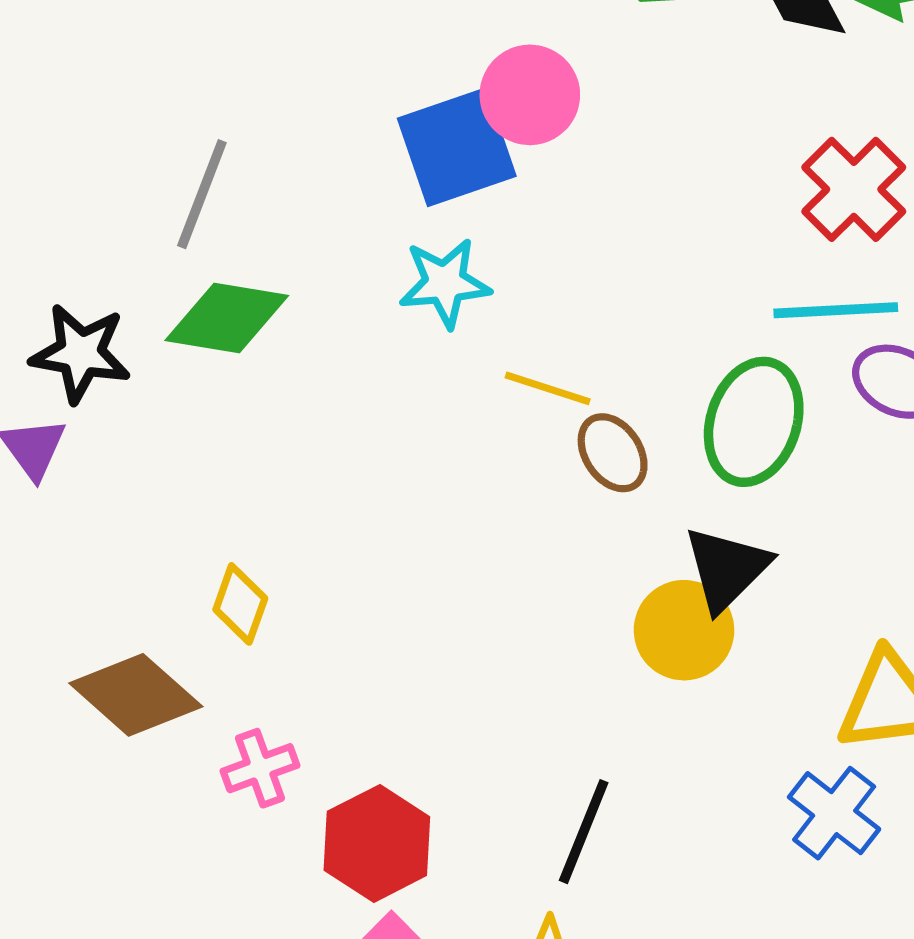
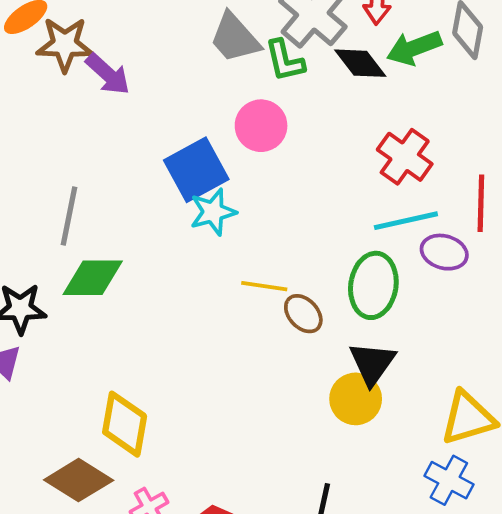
pink circle: (530, 95) -> (261, 126), moved
cyan star: (445, 283) -> (213, 212), moved
yellow diamond: (240, 604) -> (125, 424), size x1.6

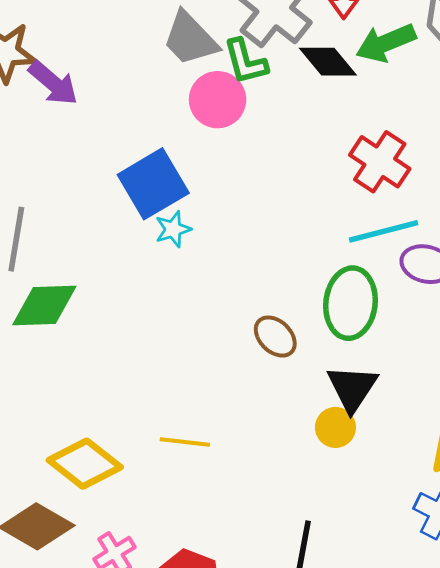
pink circle: (261, 126) -> (218, 100), moved
cyan star: (213, 212) -> (173, 229), size x0.7
yellow line: (264, 286) -> (185, 442), moved
yellow circle: (356, 399) -> (335, 427), size x0.7
yellow diamond: (125, 424) -> (85, 464), turned -60

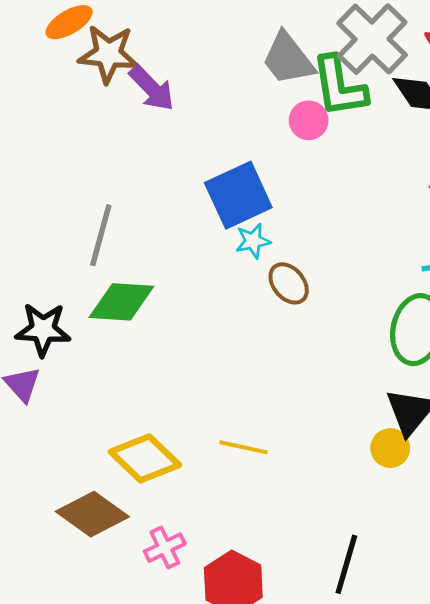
green L-shape: (245, 62) -> (339, 86), size x1.4
pink circle: (218, 100) -> (309, 120), size x0.7
brown ellipse: (275, 337) -> (289, 283), moved

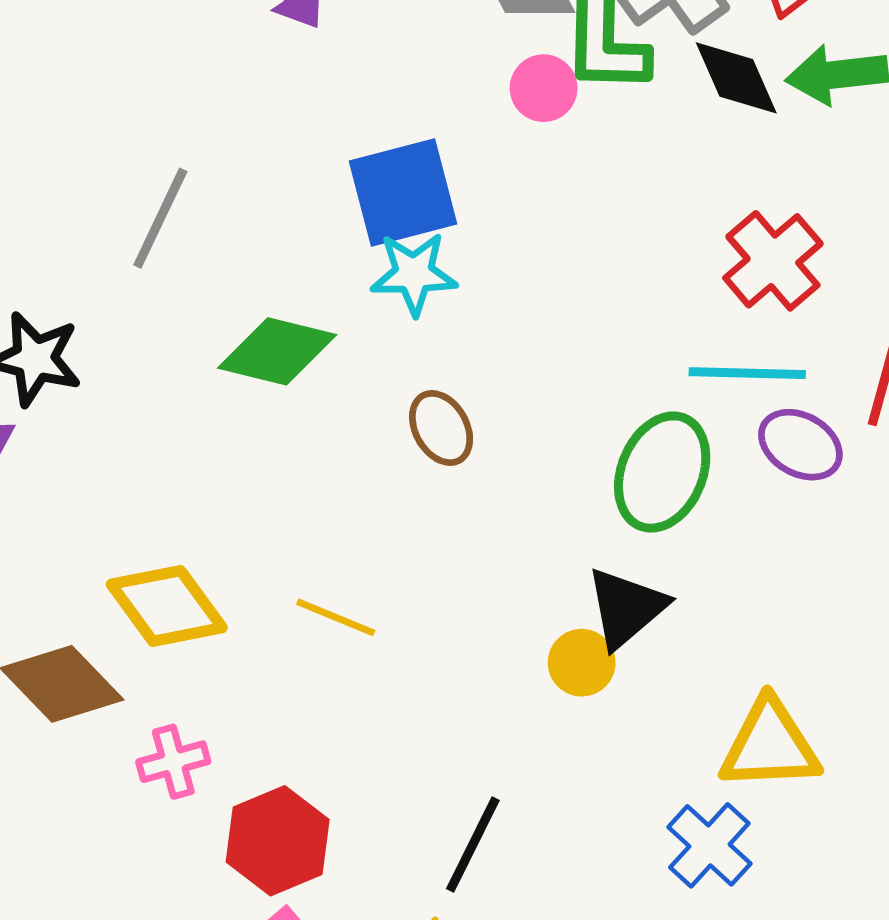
cyan star: (253, 241) -> (414, 274), size x1.4
brown ellipse: (289, 283) -> (441, 428), moved
green diamond: (121, 302) -> (277, 351), moved

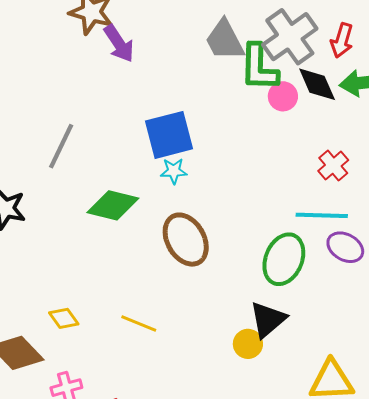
pink circle: (544, 88) -> (283, 96), moved
red cross: (773, 261) -> (333, 166), size x0.7
cyan star: (414, 274) -> (174, 171), size x0.7
brown ellipse: (441, 428) -> (186, 240), size x1.6
yellow diamond: (167, 606) -> (64, 318), size x0.6

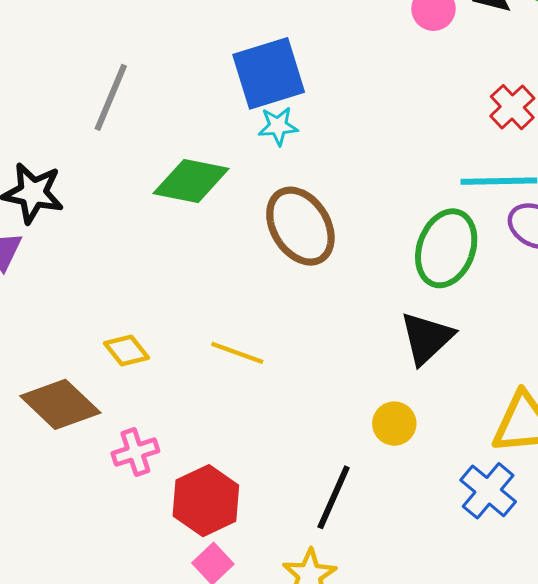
yellow circle: (248, 344) -> (394, 424), moved

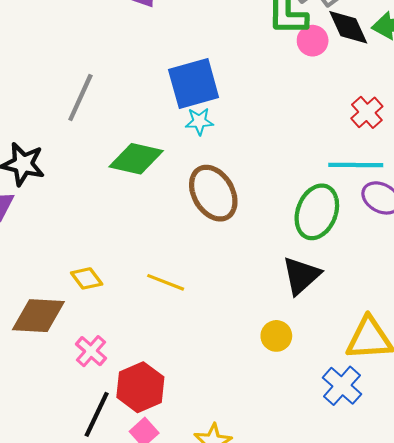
brown diamond: (60, 404) -> (38, 316), turned -42
pink cross: (135, 452) -> (91, 351), turned -32
black line: (334, 497) -> (97, 414), moved

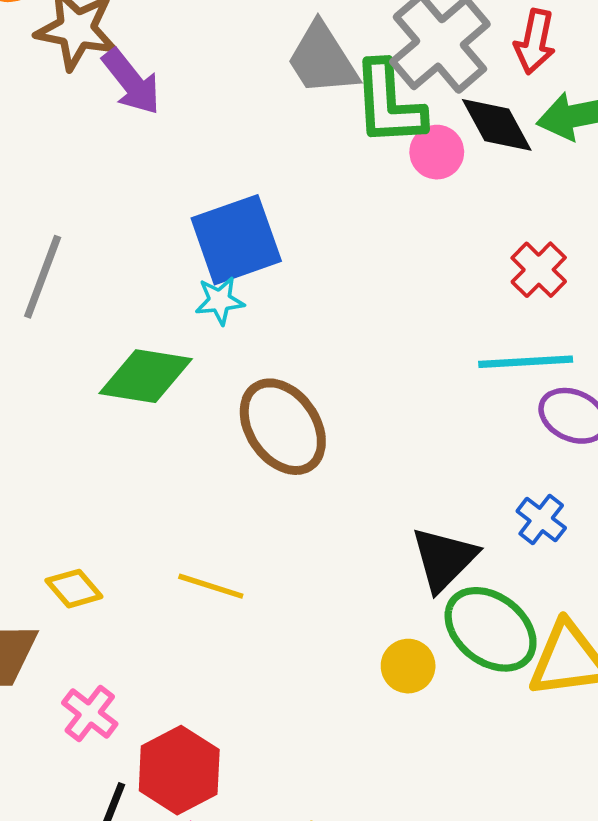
cyan star: (199, 121) -> (220, 301), moved
green ellipse: (317, 212) -> (491, 629), moved, turned -70
blue cross: (342, 386) -> (541, 520), moved, size x0.7

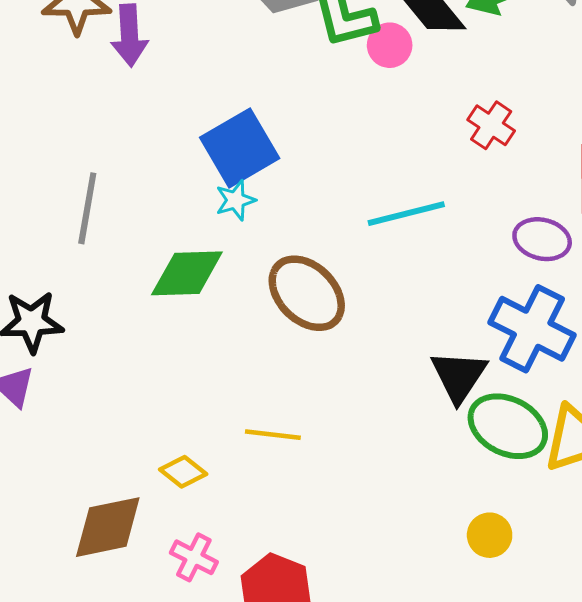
purple arrow: (131, 82) -> (129, 35), turned 46
cyan line: (526, 362) -> (406, 214), moved
blue cross: (541, 520) -> (532, 329), size x2.0
yellow diamond: (74, 589) -> (183, 472), moved
yellow circle: (408, 666) -> (490, 535), moved

